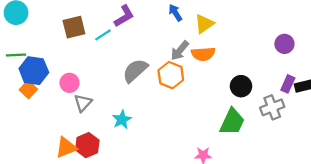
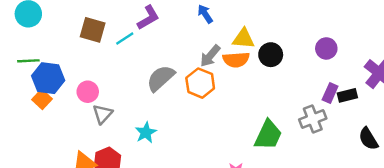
yellow triangle: (204, 24) -> (243, 39), moved, turned 40
brown square: (74, 27) -> (93, 30), turned 30
black circle: (241, 86) -> (271, 55), moved

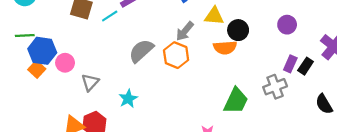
orange semicircle: (236, 60) -> (225, 48), moved
pink circle: (88, 92) -> (65, 63), moved
black rectangle: (347, 95) -> (306, 66), turned -42

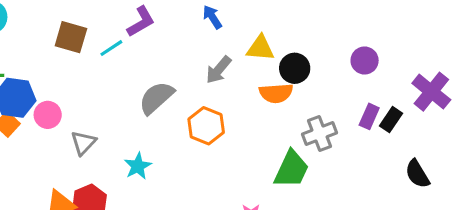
orange hexagon: (176, 55) -> (206, 126), moved
gray cross: (275, 87) -> (320, 134), moved

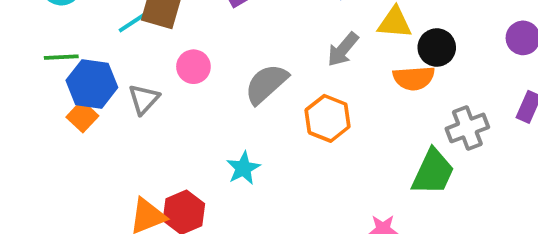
cyan line: (111, 48) -> (132, 23), moved
pink circle: (48, 115) -> (193, 67), moved
gray triangle: (83, 143) -> (144, 99), moved

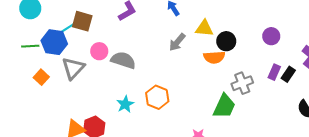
blue hexagon: (92, 84) -> (54, 42), moved
gray semicircle: (266, 84) -> (123, 60), moved, turned 60
gray triangle: (144, 99) -> (73, 68), size x1.4
orange hexagon: (328, 118) -> (157, 97), moved

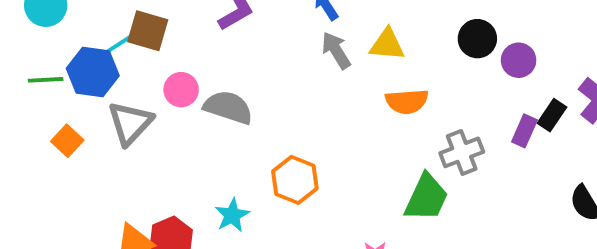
black circle: (226, 41) -> (477, 39), moved
gray arrow: (177, 42) -> (336, 50), moved, turned 108
black rectangle: (288, 74) -> (552, 115), moved
cyan star: (125, 104) -> (232, 215), moved

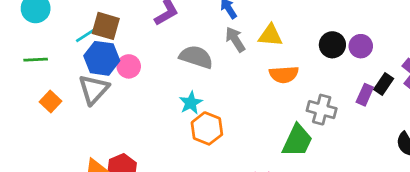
black circle: (477, 39) -> (332, 45), moved
blue hexagon: (93, 72) -> (102, 58), moved
gray semicircle: (228, 107) -> (196, 57), moved
gray cross: (462, 152) -> (322, 110), turned 36
cyan star: (232, 215) -> (191, 103), moved

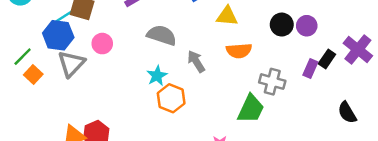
gray arrow: (235, 39) -> (196, 61), moved
blue hexagon: (102, 58) -> (58, 35), moved
green line: (36, 60) -> (23, 57), moved, turned -42

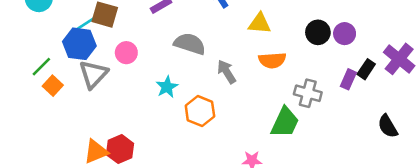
cyan star: (157, 76) -> (167, 87), moved

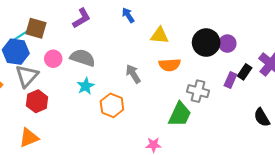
black circle: (318, 32) -> (206, 43), size x1.4
gray semicircle: (190, 44) -> (83, 58), moved
red hexagon: (120, 149) -> (37, 101), moved

